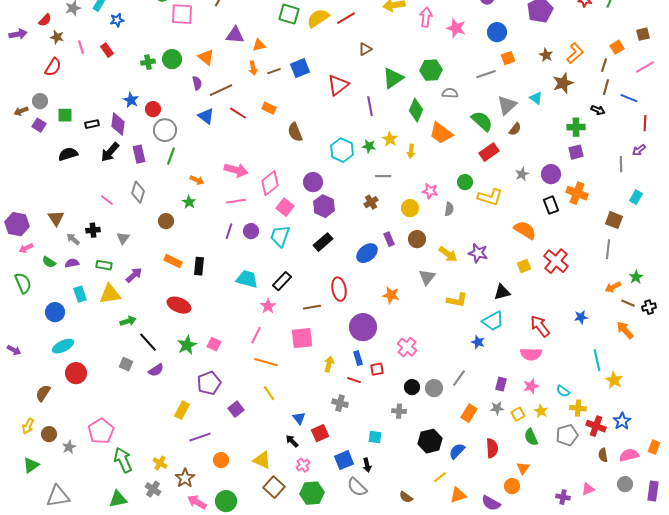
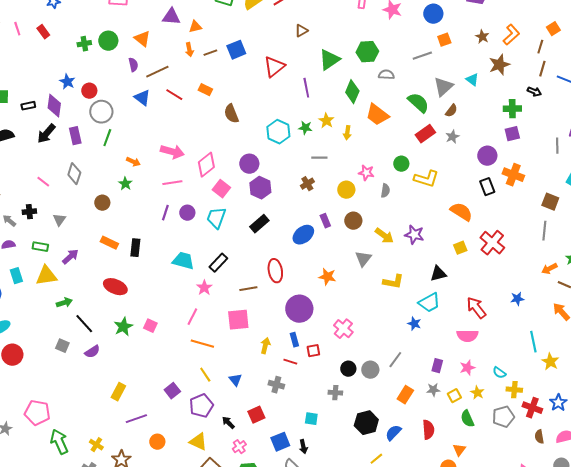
gray star: (522, 174) -> (452, 137), moved
purple pentagon: (209, 383) -> (201, 406), moved
blue triangle: (299, 418) -> (235, 380), moved
pink pentagon: (101, 431) -> (37, 413), turned -30

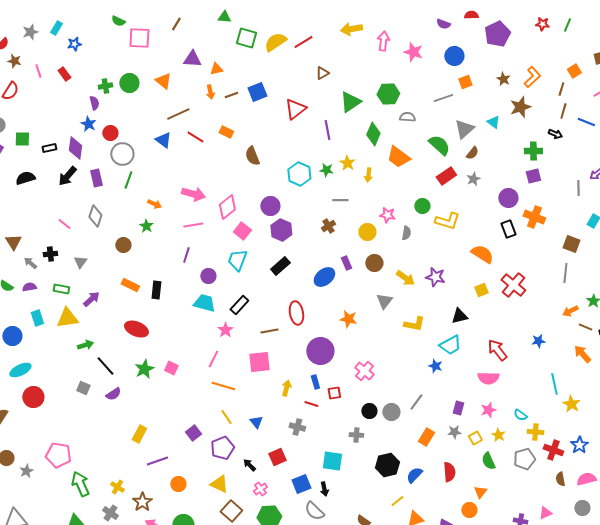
purple semicircle: (133, 65) -> (94, 103), moved
purple circle: (187, 213) -> (208, 276), moved
cyan square: (311, 419) -> (332, 461), size x1.5

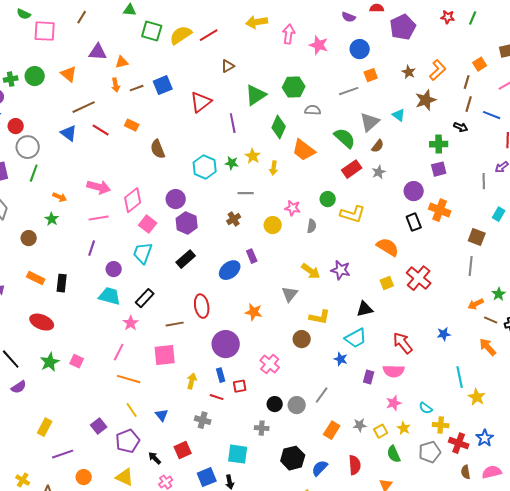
brown circle: (374, 263) -> (302, 339), moved
purple rectangle: (458, 408) -> (369, 377), moved

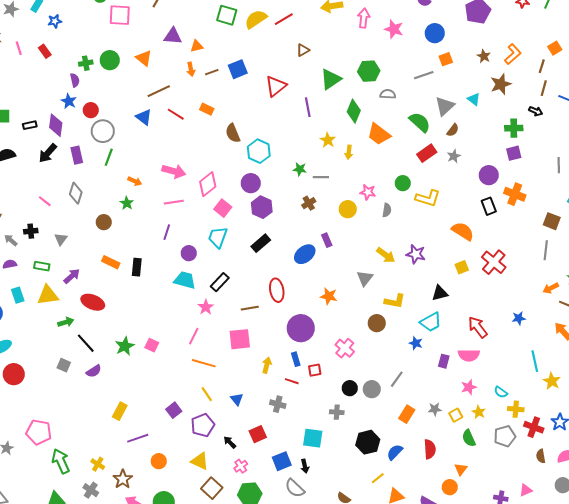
green star: (232, 163) -> (300, 169), moved
cyan hexagon: (205, 167) -> (259, 151), moved
red ellipse: (42, 322) -> (93, 302), moved

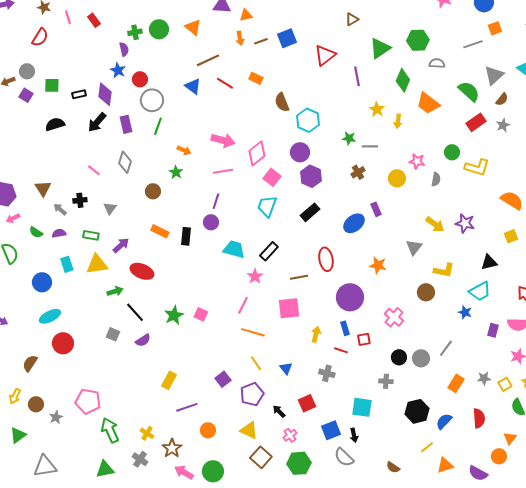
purple circle: (189, 253) -> (211, 222), moved

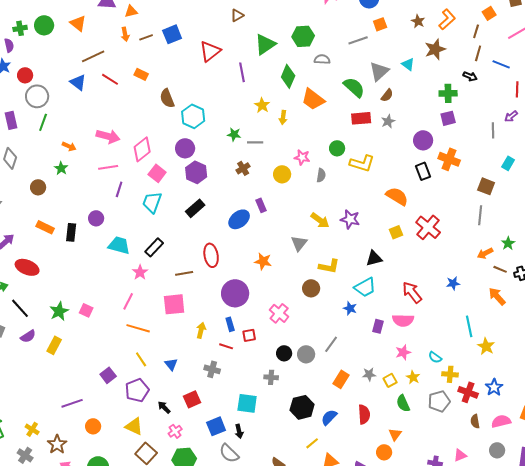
red rectangle: (476, 122) -> (361, 118), turned 30
purple line: (216, 201) -> (119, 189), moved
yellow rectangle: (169, 380) -> (54, 345), moved

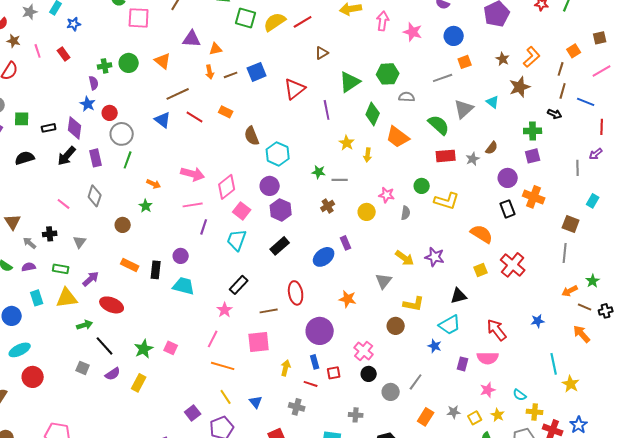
brown semicircle: (387, 95) -> (492, 148), moved
cyan trapezoid: (119, 245) -> (184, 286), moved
black circle: (284, 353) -> (369, 374), moved

